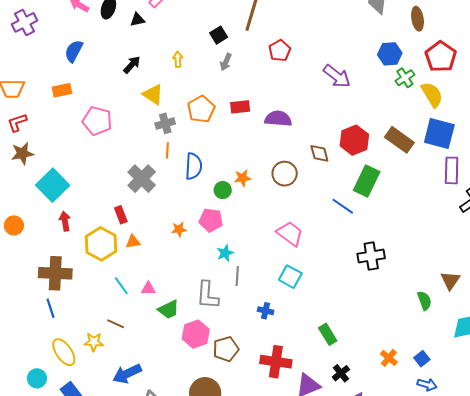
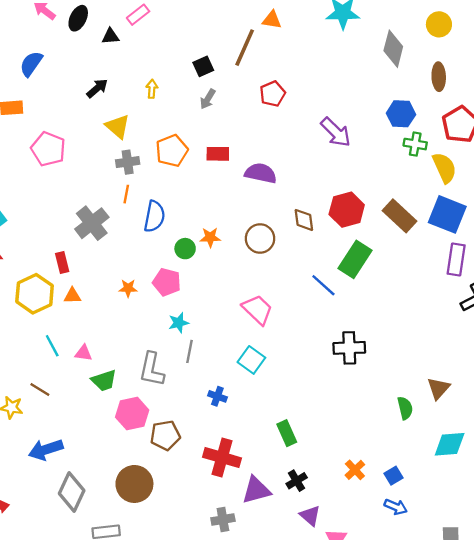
green cross: (405, 78) -> (415, 144), turned 36

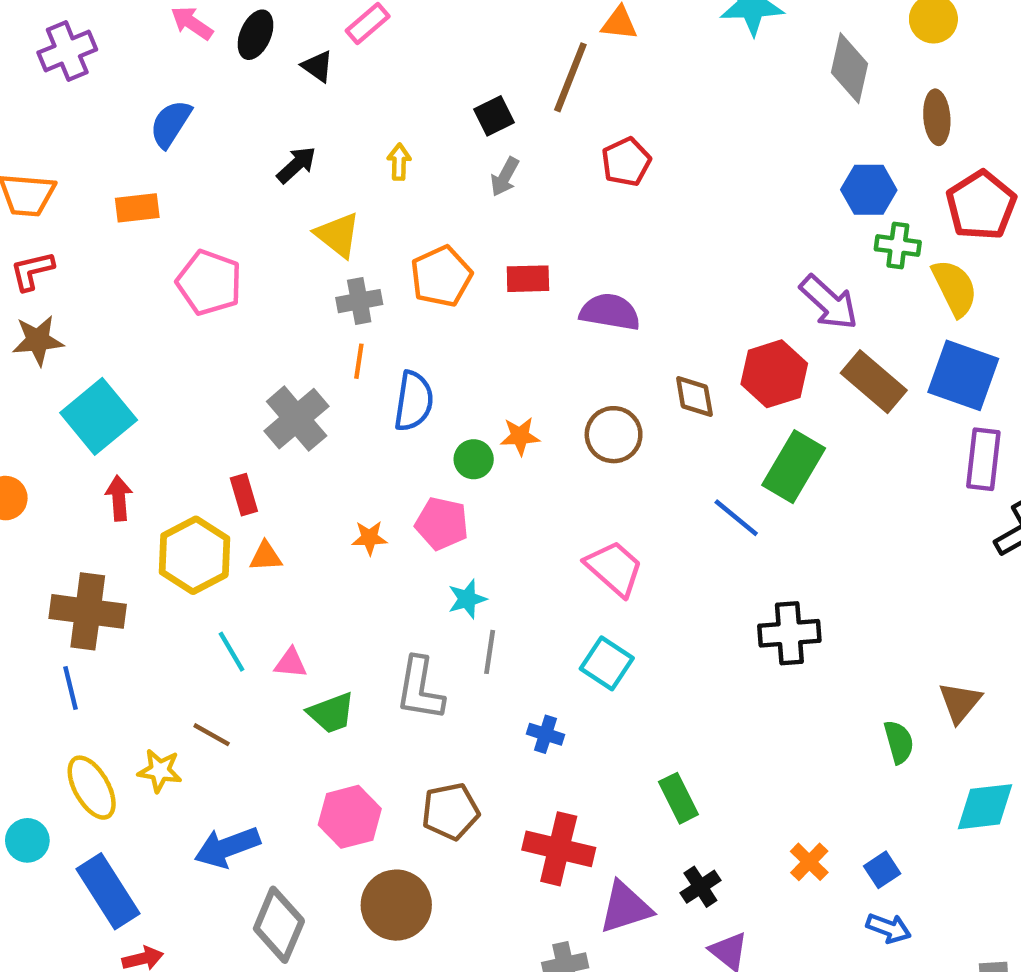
black triangle: (110, 36) -> (318, 66), turned 42
purple arrow: (336, 132) -> (829, 302), moved
pink hexagon: (132, 414) -> (350, 817), moved

